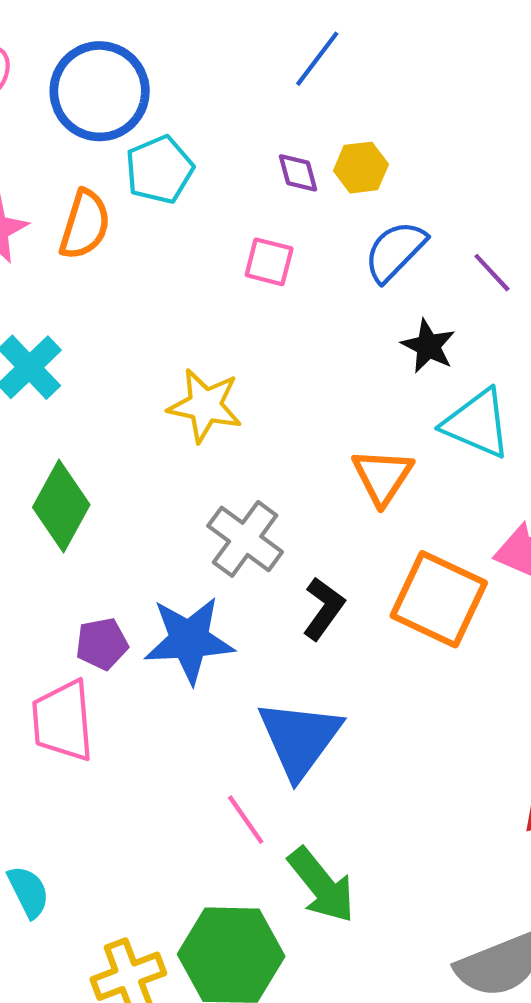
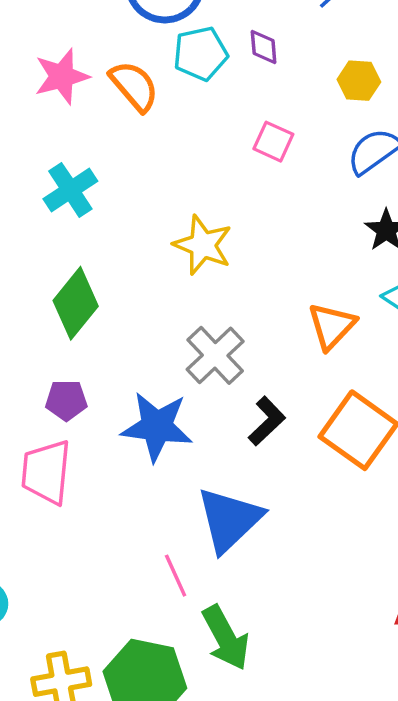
purple diamond: (298, 173) -> (264, 47), moved
orange semicircle: (85, 225) -> (134, 86), turned -68
purple pentagon: (102, 644) -> (66, 400), moved

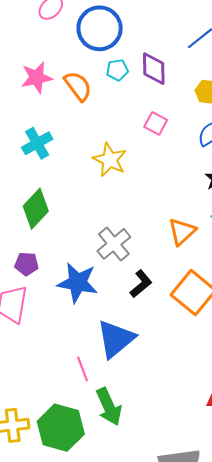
purple diamond: (264, 47) -> (154, 69), size x1.6
cyan pentagon: (201, 54) -> (117, 70), size x0.7
yellow star: (203, 245) -> (110, 160), moved

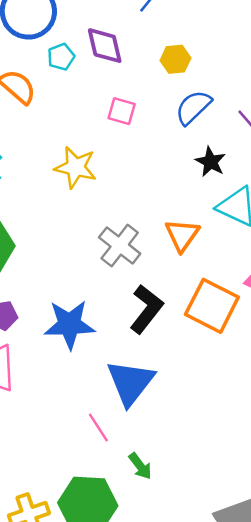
gray cross: (114, 244) -> (120, 246), moved
black L-shape: (141, 284) -> (146, 309), size x1.4
green arrow: (109, 407) -> (140, 466), size x0.6

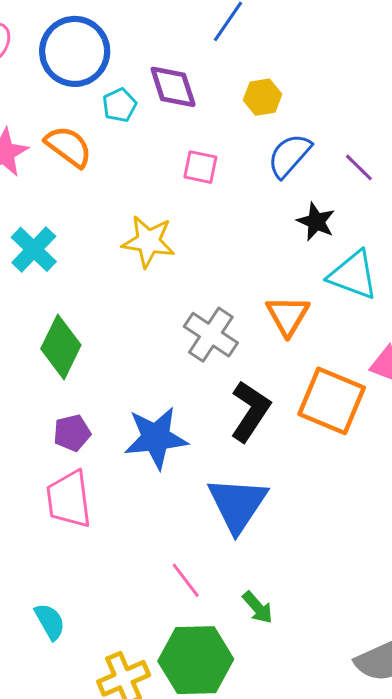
pink line: (98, 428) -> (186, 580), moved

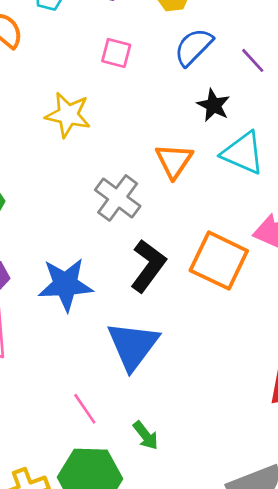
orange triangle: (288, 316) -> (174, 161), moved

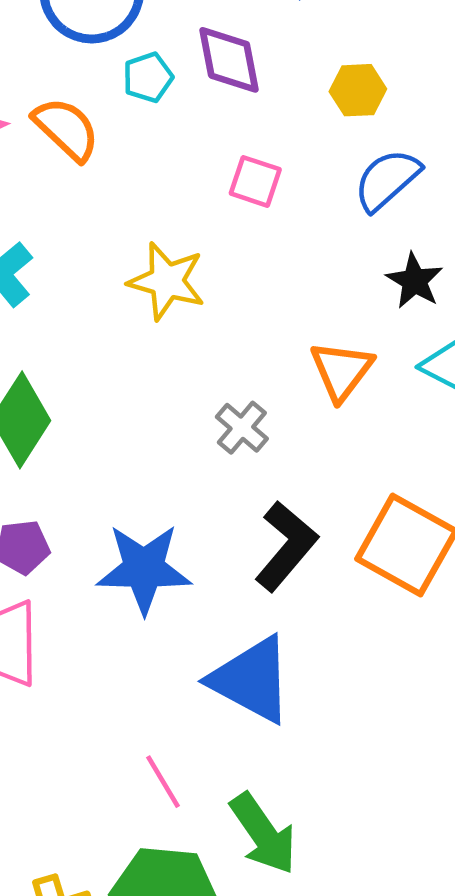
gray cross: (118, 198) -> (242, 428), size x0.7
blue triangle: (133, 345) -> (251, 680), turned -42
green arrow: (146, 435) -> (263, 834), size x1.6

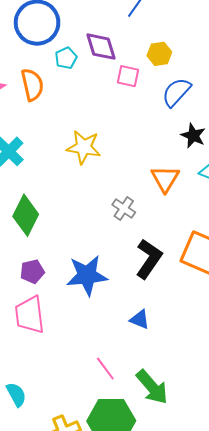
orange semicircle: (66, 129) -> (32, 85), turned 40
pink square: (255, 181) -> (128, 76), moved
blue triangle: (251, 680) -> (140, 319), size x0.5

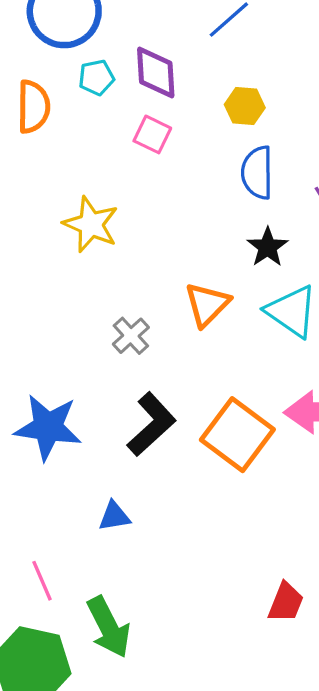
pink square: (128, 76) -> (152, 134), moved
blue semicircle: (176, 92) -> (257, 173), turned -56
blue triangle: (140, 319) -> (114, 516), turned -45

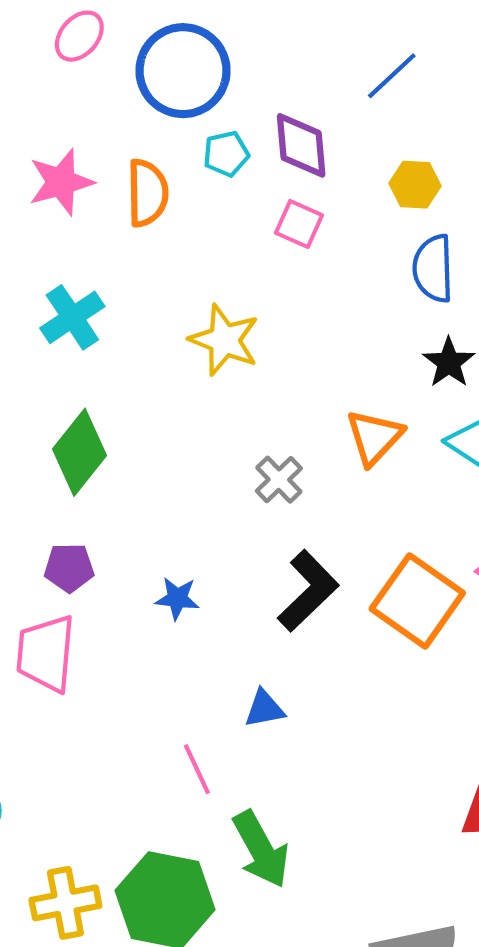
blue star: (48, 427) -> (177, 598), size x0.5
pink line: (42, 581) -> (197, 769), moved

